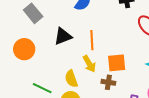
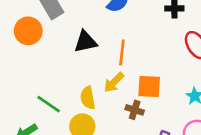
orange circle: (24, 49) -> (28, 31), moved
yellow arrow: (89, 64) -> (114, 82), turned 66

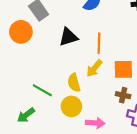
brown cross: (135, 110) -> (123, 95), moved

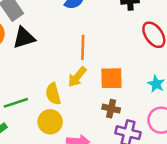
black triangle: (68, 37) -> (24, 38), moved
green line: (42, 90) -> (16, 103), turned -48

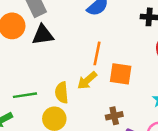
orange square: (111, 78) -> (121, 74), moved
brown cross: (111, 109) -> (114, 116), turned -35

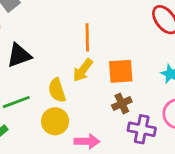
black triangle: (43, 35) -> (19, 55), moved
orange square: (121, 74) -> (121, 71), moved

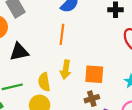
orange line: (87, 37) -> (62, 34), moved
yellow arrow: (83, 70) -> (66, 70), turned -36

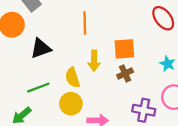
orange square: (94, 74) -> (124, 49), moved
brown cross: (92, 99) -> (125, 74), moved

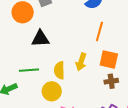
orange line: (85, 23) -> (99, 32), moved
brown cross: (125, 74) -> (111, 81), moved

